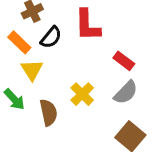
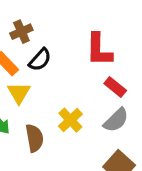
red L-shape: (87, 25) -> (99, 50), moved

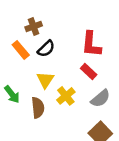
red rectangle: (115, 87) -> (89, 71), moved
yellow triangle: (19, 93) -> (45, 80), moved

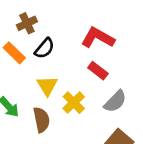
red L-shape: (91, 44) -> (98, 38), turned 120

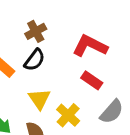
brown cross: (27, 23) -> (36, 31), moved

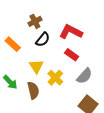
black semicircle: (34, 60) -> (43, 40), moved

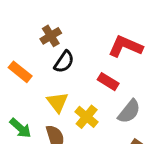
red L-shape: (71, 32) -> (125, 46), moved

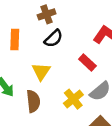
orange rectangle: (20, 72) -> (15, 40), turned 42
yellow cross: (87, 117) -> (73, 99), moved

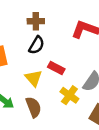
brown cross: (47, 14) -> (36, 21), moved, turned 35
red rectangle: (87, 62) -> (56, 68), moved

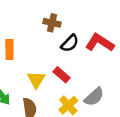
black semicircle: (36, 45) -> (70, 43), moved

